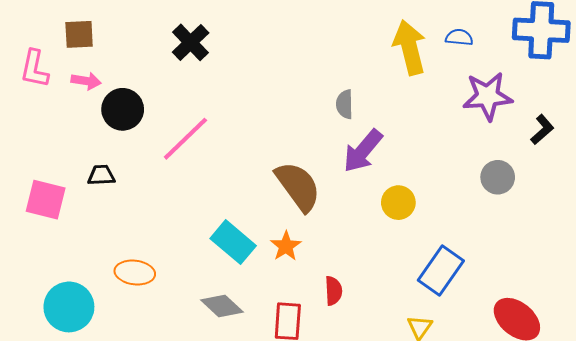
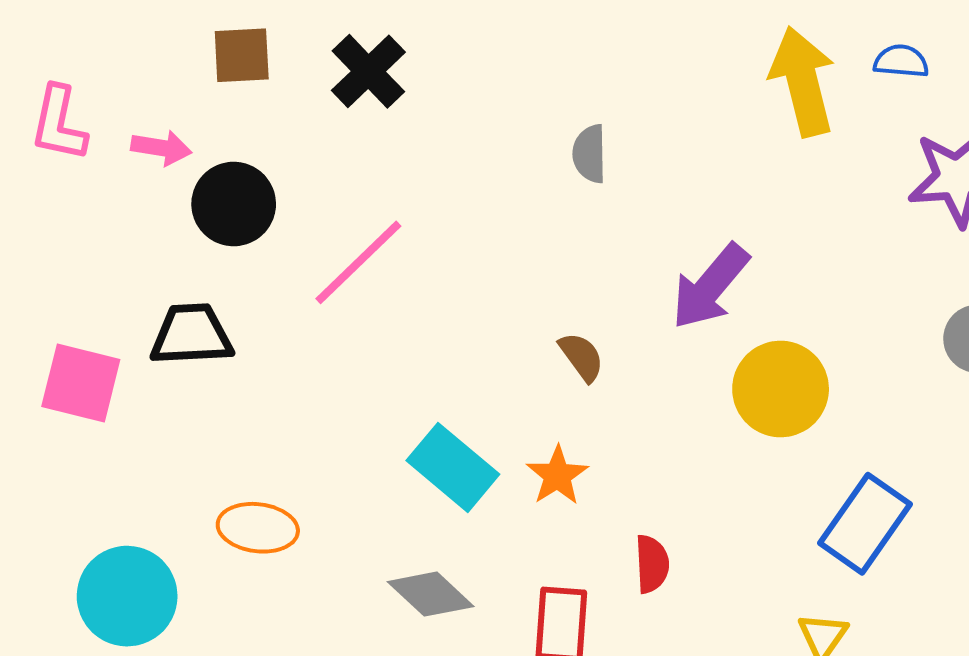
brown square: (79, 34) -> (242, 55), moved
gray semicircle: (345, 104) -> (590, 154), moved
black trapezoid: (101, 175) -> (191, 335), size x1.5
brown semicircle: (298, 186) -> (581, 357), size x0.5
yellow circle: (398, 203) -> (781, 389), size x1.4

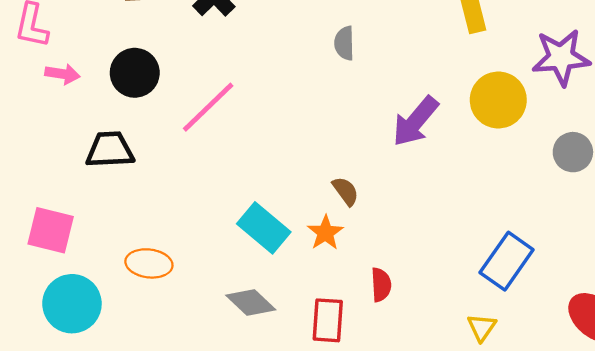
pink arrow: (161, 148) -> (62, 74), moved
brown semicircle: (581, 357) -> (346, 191), moved
pink square: (81, 383) -> (51, 230), moved
yellow circle: (781, 389) -> (498, 100), moved

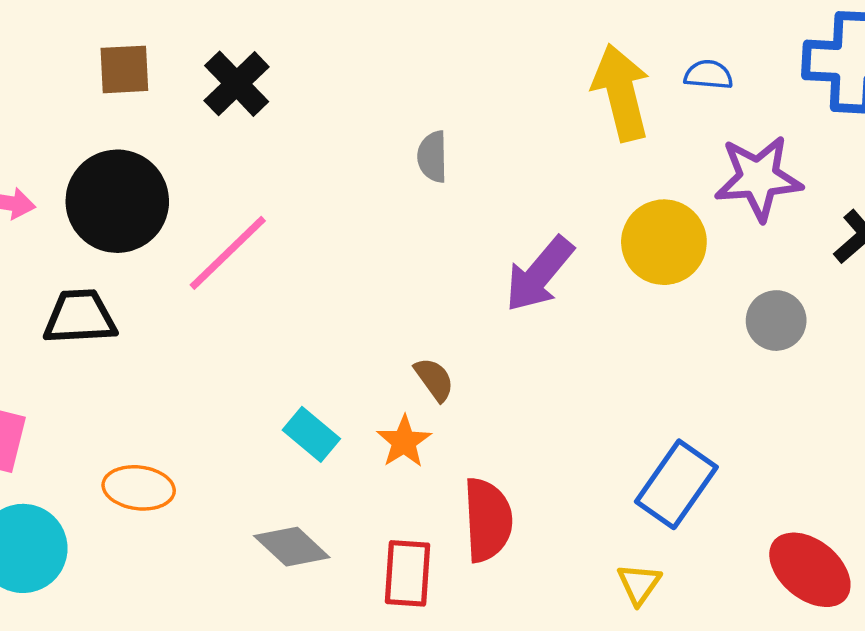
black circle: (135, 73) -> (117, 201), size x1.4
cyan rectangle: (264, 228) -> (311, 434), size x0.7
red semicircle: (381, 285) -> (488, 520), size x1.6

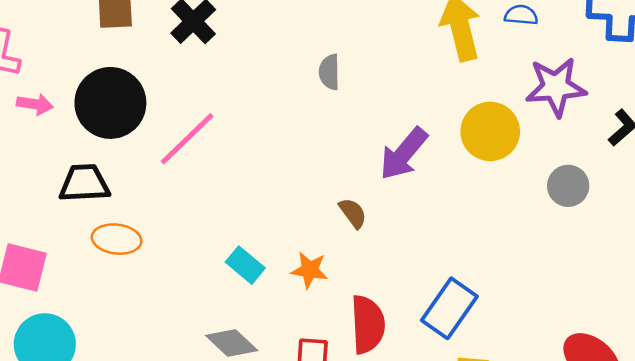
brown semicircle: (434, 379) -> (353, 213), moved
orange star: (404, 442) -> (310, 270), turned -30
blue rectangle: (676, 484) -> (449, 308), moved
orange ellipse: (139, 488) -> (117, 239), moved

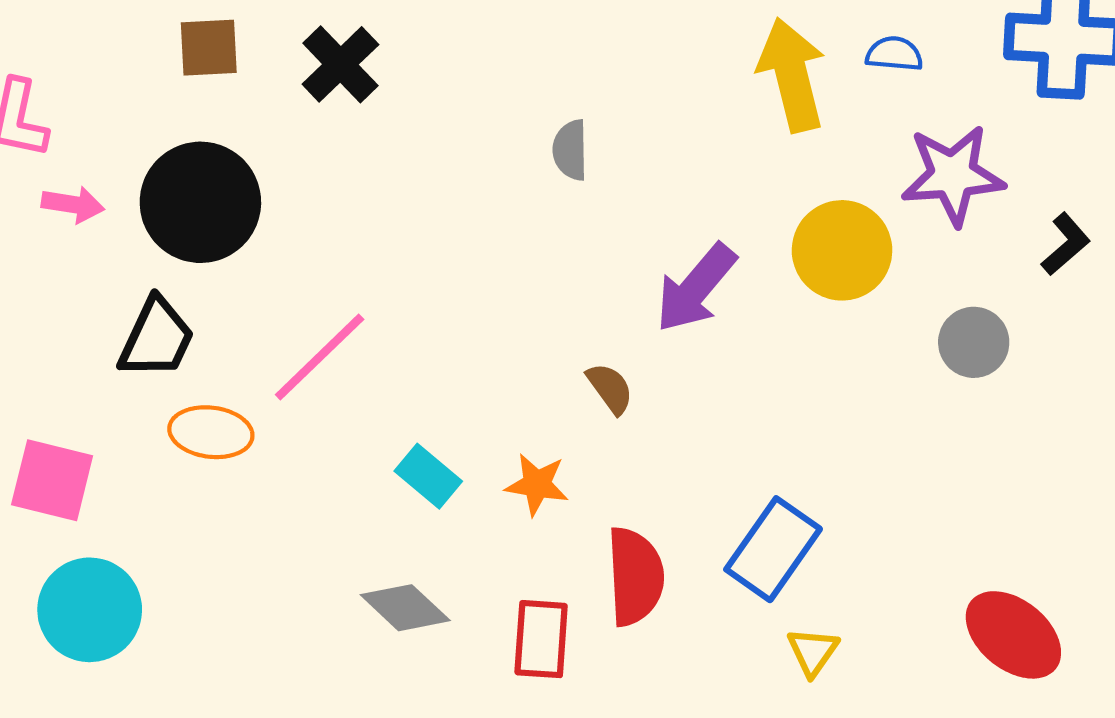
pink line: (187, 139) -> (320, 357), moved
black trapezoid: (84, 183) -> (157, 338), turned 118

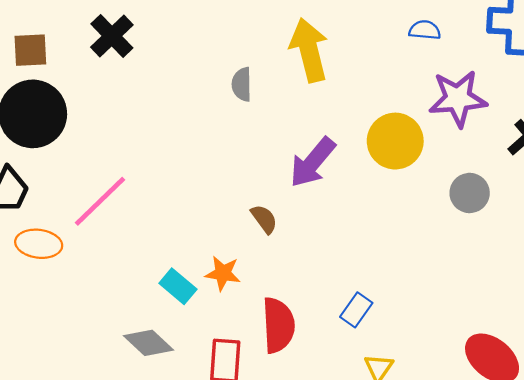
brown square: (209, 48) -> (30, 50), moved
yellow arrow: (792, 75) -> (309, 50), moved
cyan rectangle: (428, 476) -> (178, 286), moved
blue rectangle: (773, 549) -> (356, 310), size x0.6

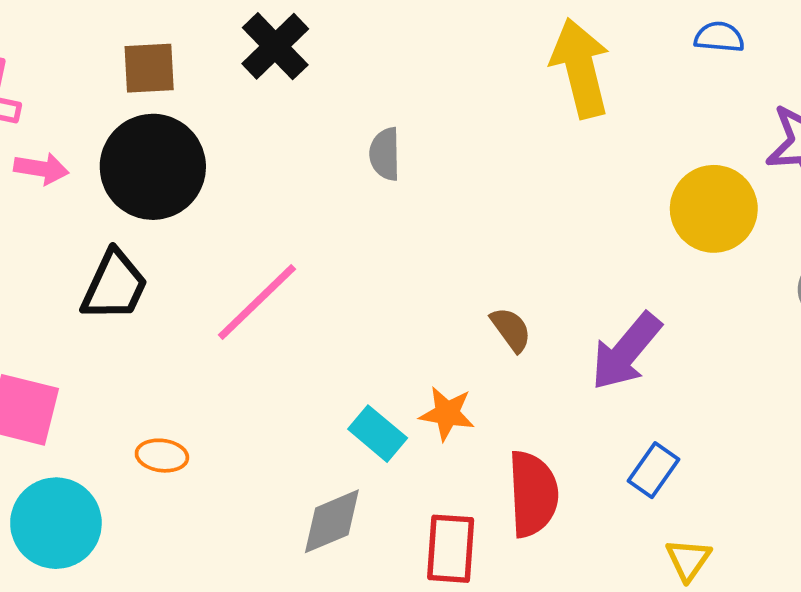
blue semicircle: (425, 30) -> (719, 37), moved
gray semicircle: (242, 84) -> (385, 154), moved
purple arrow: (313, 162) -> (626, 351), moved
orange ellipse: (39, 244) -> (162, 456), moved, size x0.7
gray diamond: (148, 343) -> (332, 521), turned -66

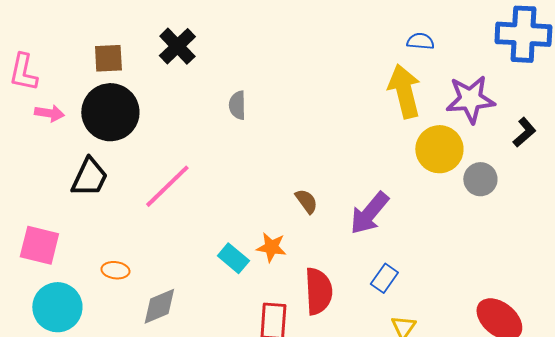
yellow arrow: (580, 68) -> (404, 91), moved
yellow circle: (714, 209) -> (439, 149), moved
gray diamond: (332, 521) -> (159, 306), moved

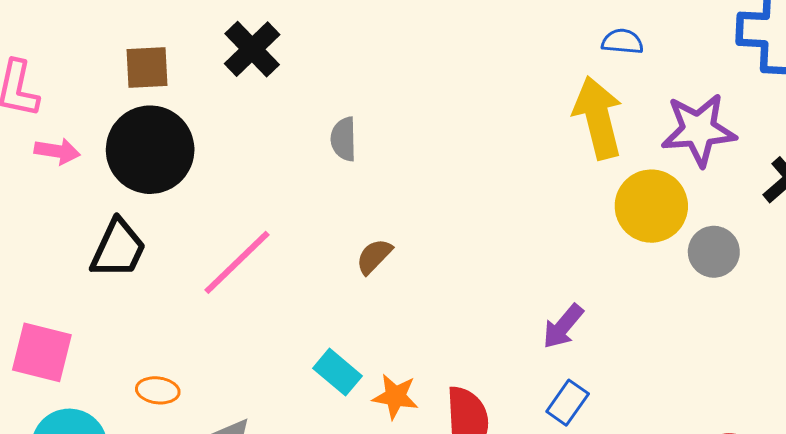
brown semicircle: (306, 201) -> (374, 256), moved, turned -100
purple arrow: (369, 213) -> (563, 326), moved, size x0.7
orange star: (271, 247) -> (395, 396), moved

